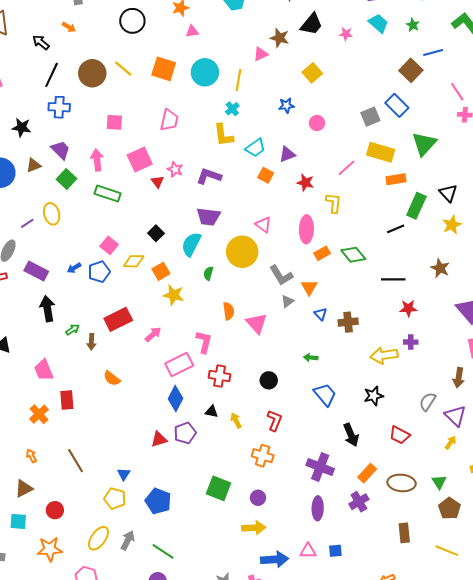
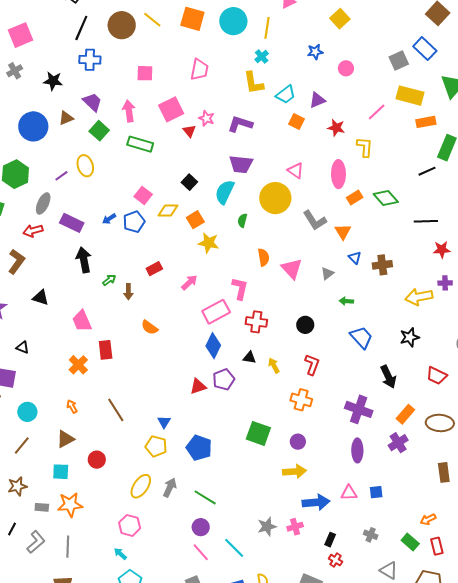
gray triangle: (287, 301) -> (327, 273), moved
red rectangle: (118, 319) -> (154, 269), size x0.6
orange star: (50, 549) -> (70, 505), moved

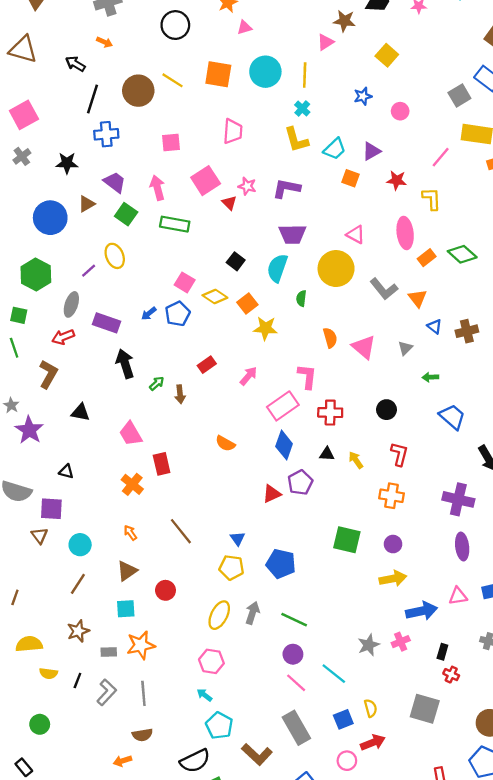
yellow diamond: (168, 210) -> (215, 296), turned 40
orange semicircle: (150, 327) -> (225, 443), moved

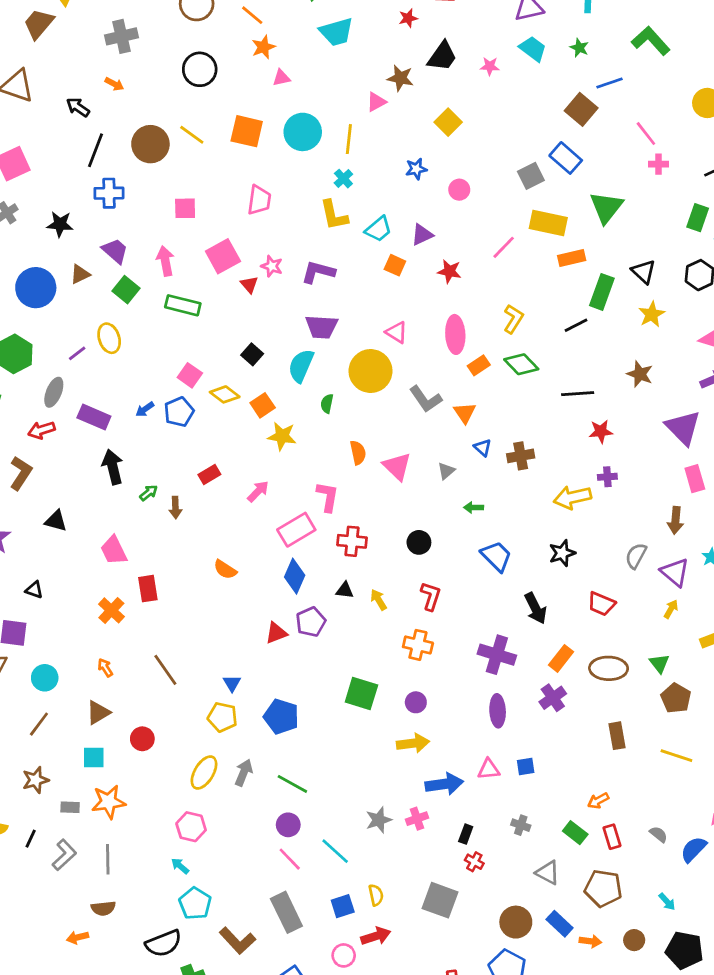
yellow L-shape: (432, 199) -> (513, 319), moved, turned 30

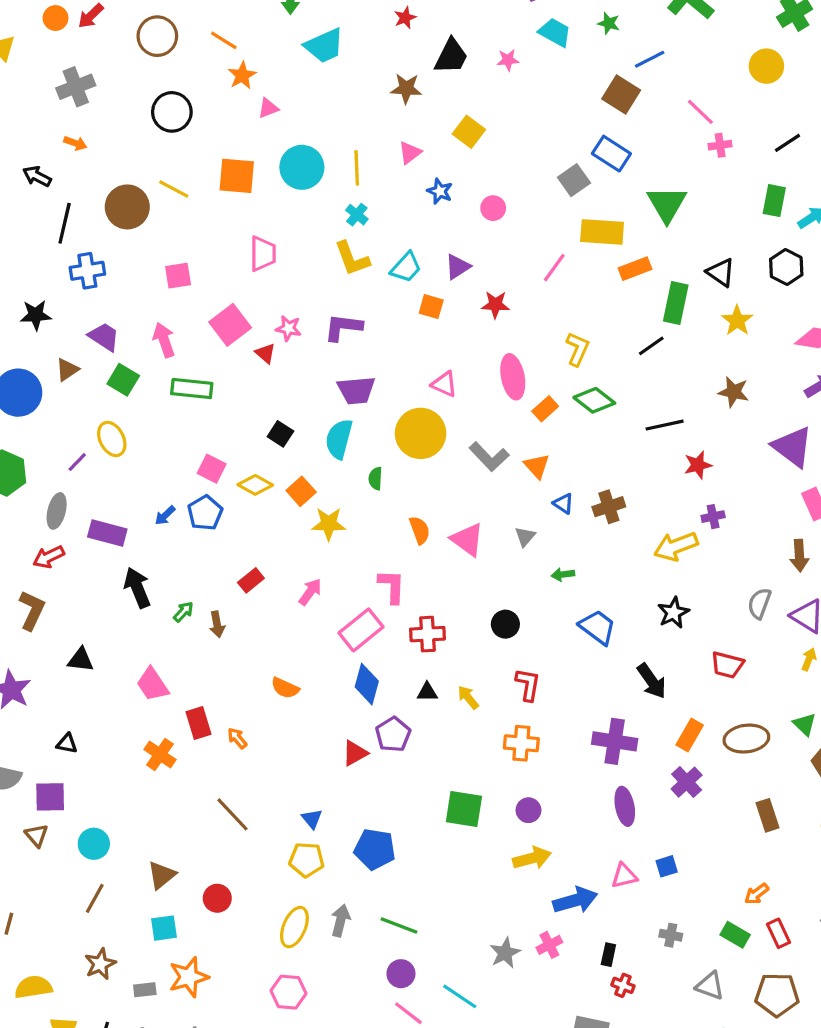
pink triangle: (376, 102) -> (410, 153), moved
blue star: (416, 169) -> (440, 191), turned -30
orange arrow: (105, 668) -> (237, 738), moved

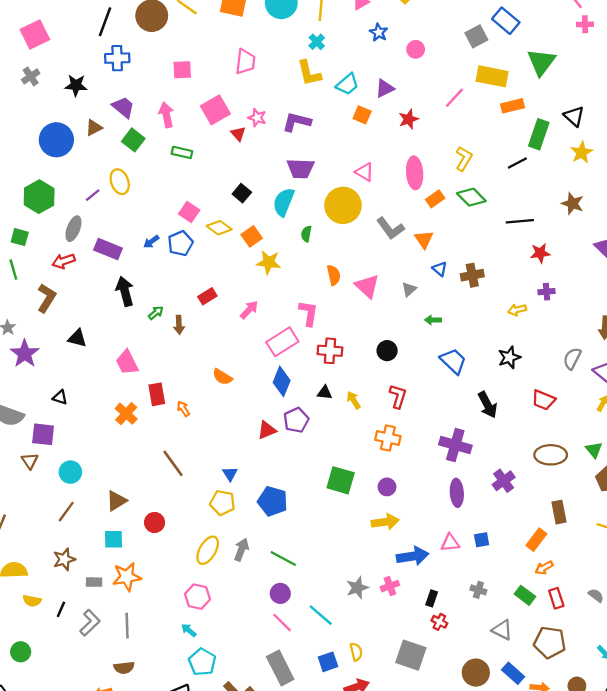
red star: (495, 305) -> (409, 119), turned -30
green rectangle: (192, 389) -> (182, 152), size x0.7
yellow arrow: (676, 546) -> (517, 310), size x0.6
orange rectangle: (690, 735) -> (536, 540), moved

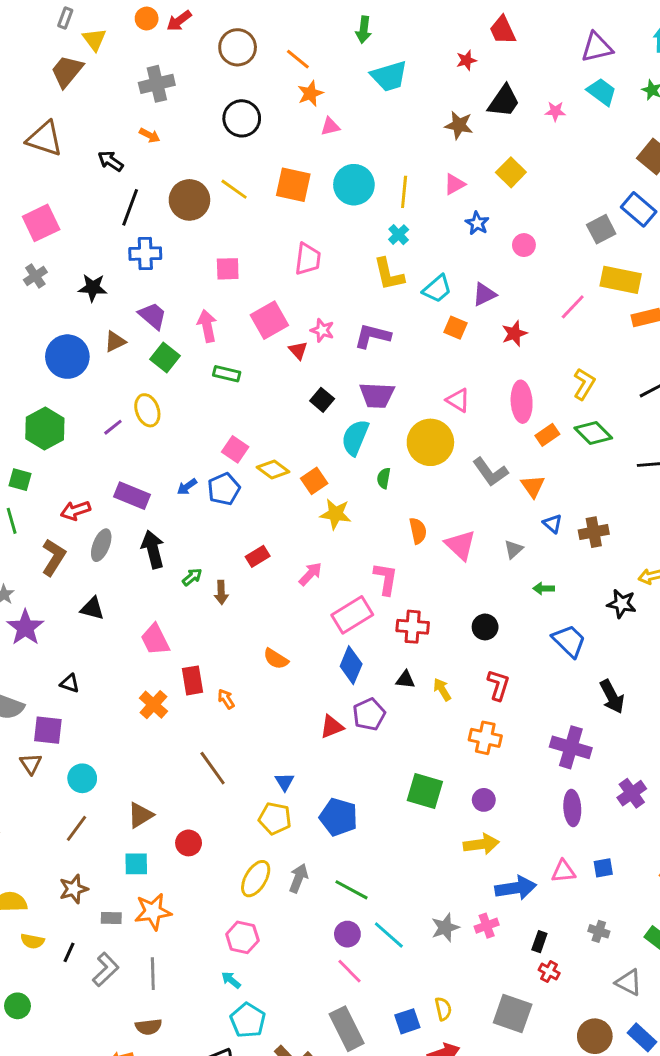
black square: (242, 193) -> (322, 400), moved
gray ellipse: (73, 229) -> (101, 545), moved
black star: (509, 357) -> (622, 604), moved, turned 30
cyan line: (321, 615) -> (389, 935), moved

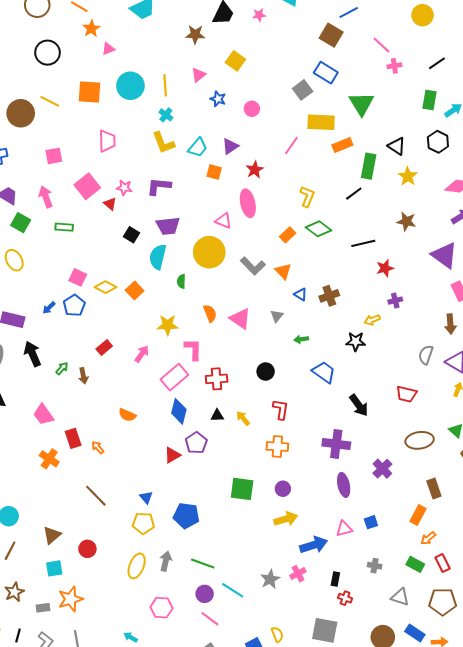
pink ellipse: (522, 402) -> (248, 203), moved
yellow star: (336, 514) -> (168, 325), moved
pink hexagon: (242, 937) -> (161, 608), moved

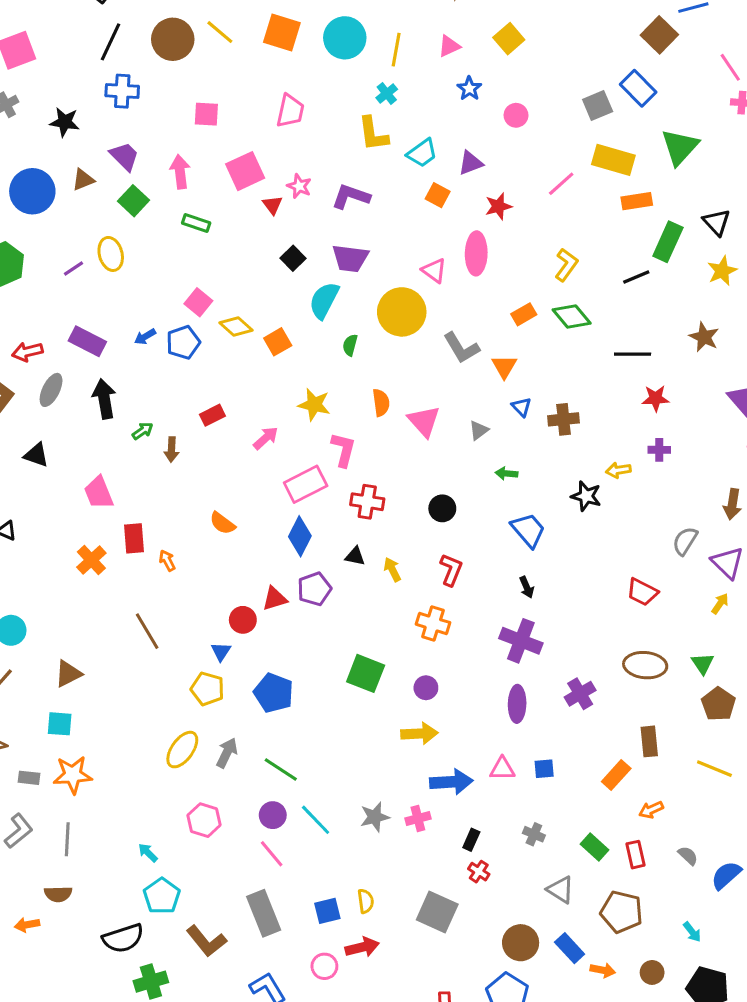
black arrow: (359, 405) -> (527, 587), moved, size x0.6
orange arrow: (428, 538) -> (651, 810), moved
red circle: (87, 549) -> (243, 620), moved

